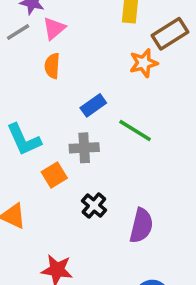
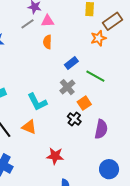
pink triangle: (54, 28) -> (48, 21), turned 40
cyan L-shape: (24, 140) -> (37, 102), moved
gray cross: (84, 148) -> (67, 87), turned -35
orange square: (54, 175) -> (84, 103), moved

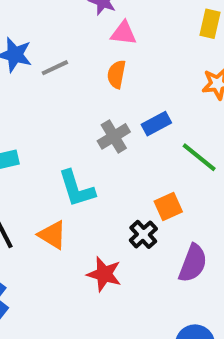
gray line: (28, 24) -> (55, 68), moved
gray cross: (67, 87) -> (114, 136), moved
red star: (55, 156) -> (104, 274), moved

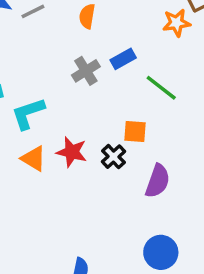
cyan L-shape: (76, 189) -> (28, 113), moved, turned 90
orange square: (168, 206) -> (135, 132), turned 30
red star: (104, 274) -> (72, 152), moved

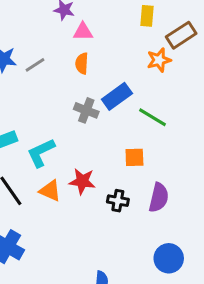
blue rectangle: (123, 59) -> (117, 96), size x1.4
gray cross: (86, 71) -> (86, 110), turned -30
black cross: (113, 157) -> (118, 201), moved, turned -30

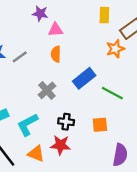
gray cross: (86, 110) -> (47, 90), moved, turned 30
black cross: (118, 201) -> (66, 122), moved

